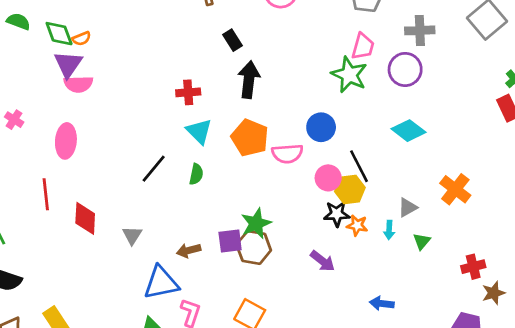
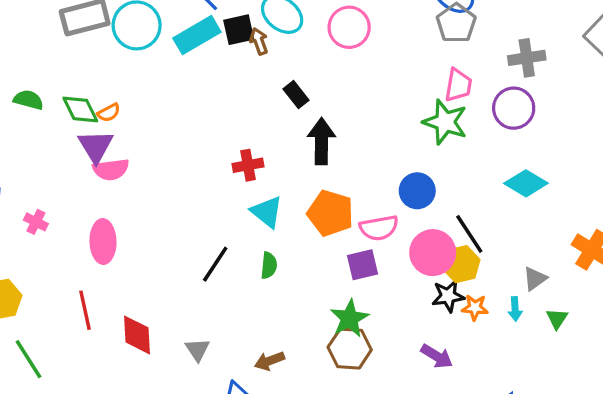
pink circle: (328, 178) -> (433, 253), size x1.4
purple square: (230, 241) -> (362, 265), moved

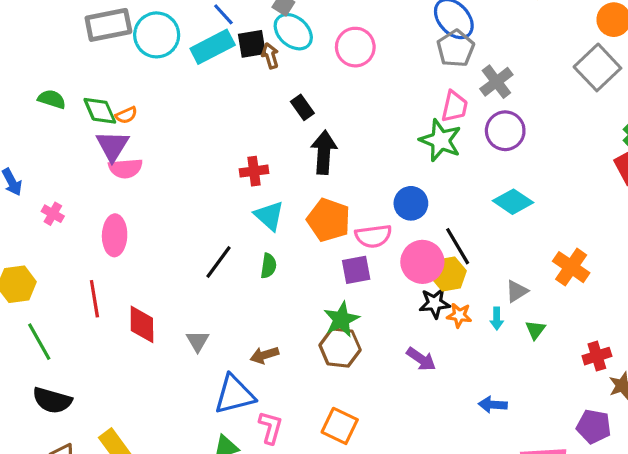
gray cross: (527, 58) -> (496, 82), moved, turned -32

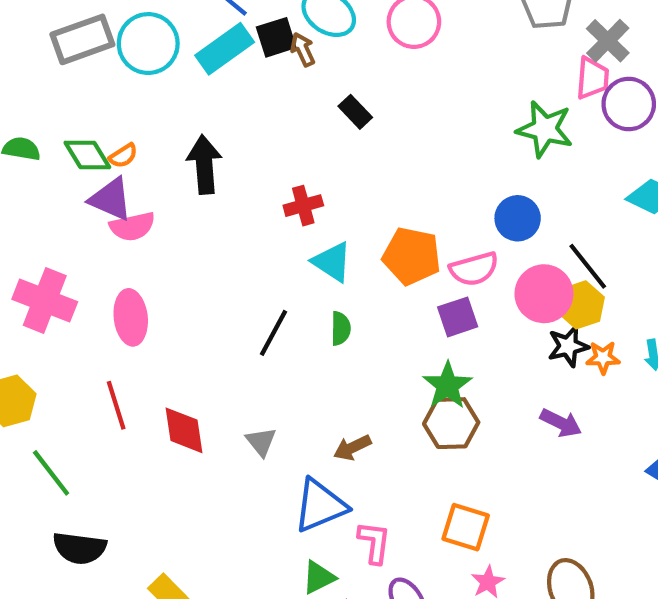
pink trapezoid: (455, 106) -> (592, 78), moved
purple triangle: (112, 146) -> (111, 199), turned -30
black arrow: (324, 152) -> (204, 165), moved
pink cross: (53, 214) -> (45, 301), size x2.0

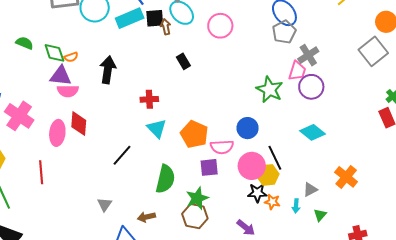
purple triangle: (111, 199) -> (61, 76), turned -30
green semicircle: (341, 328) -> (165, 179), moved, size x1.8
red diamond: (184, 430) -> (79, 124), moved

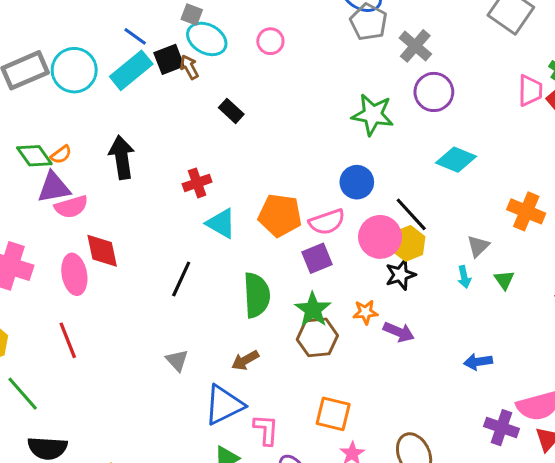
pink circle: (220, 26) -> (270, 41), size x0.7
pink trapezoid: (297, 71) -> (530, 90), moved
orange star: (272, 202) -> (365, 312), moved

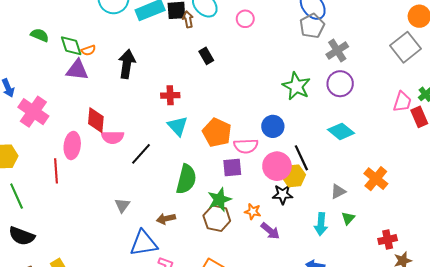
pink semicircle: (71, 207) -> (113, 137), moved
pink ellipse: (74, 274) -> (72, 145), moved
cyan arrow: (464, 277) -> (321, 224), moved, size x1.5

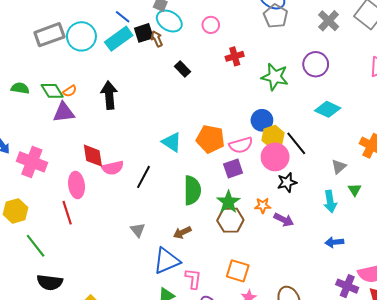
gray cross: (337, 50) -> (329, 21), moved
red cross: (170, 95) -> (235, 56), moved
yellow hexagon: (294, 176) -> (273, 137), moved

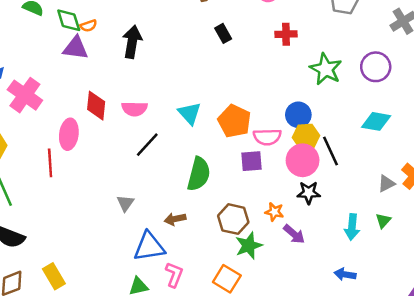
cyan diamond: (328, 109) -> (376, 121), turned -30
gray triangle: (339, 167) -> (386, 184), moved
pink semicircle: (113, 168) -> (134, 109), moved
green star: (228, 202) -> (249, 246), moved

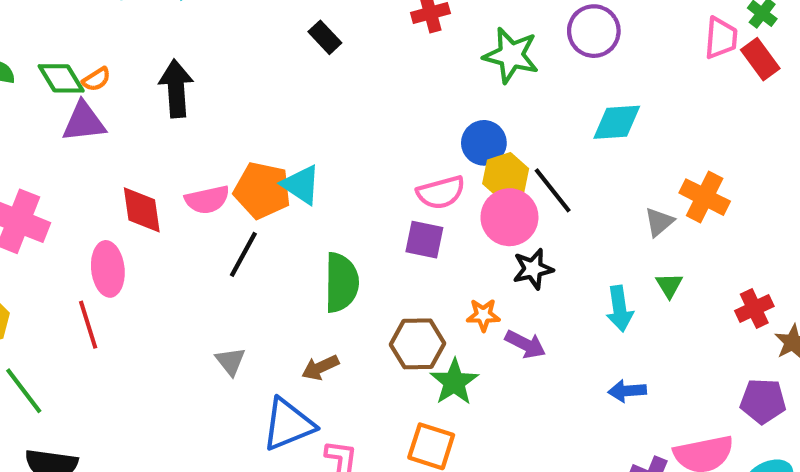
orange pentagon: (234, 121) -> (262, 190), moved
purple square: (251, 161) -> (424, 240), turned 30

